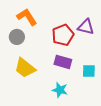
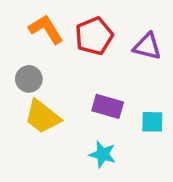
red pentagon: (63, 35) -> (94, 36), moved
gray circle: (17, 37) -> (29, 79), moved

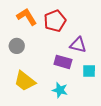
purple triangle: (147, 46) -> (78, 45), moved
yellow trapezoid: (43, 117) -> (25, 81), moved

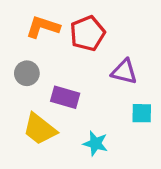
orange L-shape: (27, 17) -> (43, 27), turned -40
purple rectangle: (63, 62) -> (65, 97), moved

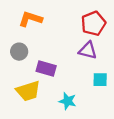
red pentagon: (87, 33) -> (93, 23), moved
yellow trapezoid: (40, 129) -> (28, 91), turned -55

